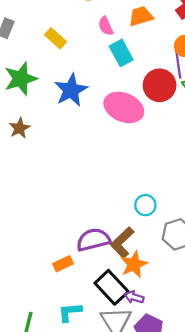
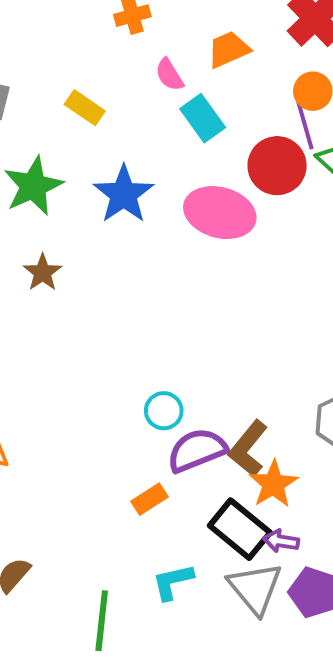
cyan circle: (145, 205) -> (164, 411), moved

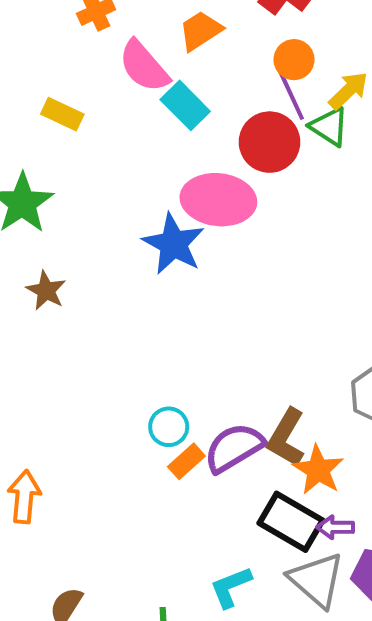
pink semicircle: (169, 75) -> (144, 66), size x1.6
blue star: (124, 194) -> (173, 244), moved
cyan circle: (164, 411) -> (169, 427), moved
orange rectangle: (150, 499) -> (186, 461), moved

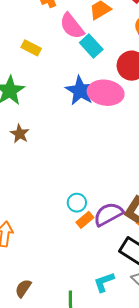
blue star: (173, 244) -> (80, 91), moved

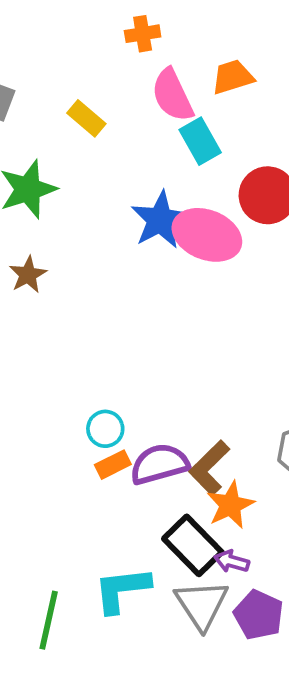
cyan L-shape: (104, 282) -> (122, 590), size x1.4

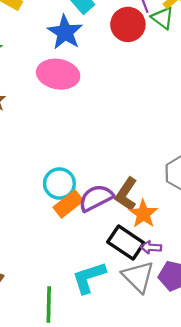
blue star: (160, 220) -> (65, 32), moved
pink ellipse: (207, 235) -> (58, 74), moved
cyan circle: (105, 429) -> (59, 184), size x1.4
orange rectangle: (113, 465) -> (68, 204), size x1.4

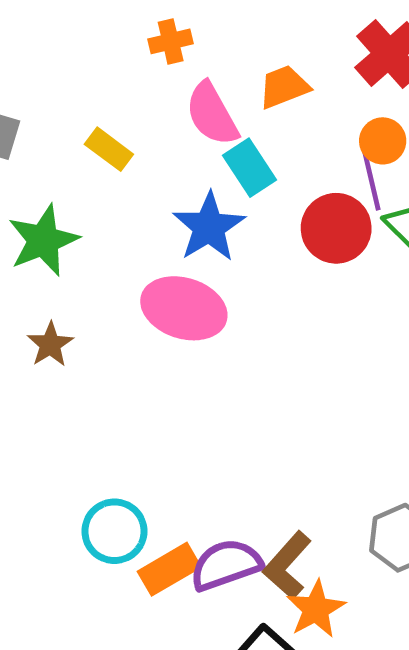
cyan circle: (59, 184) -> (114, 531), moved

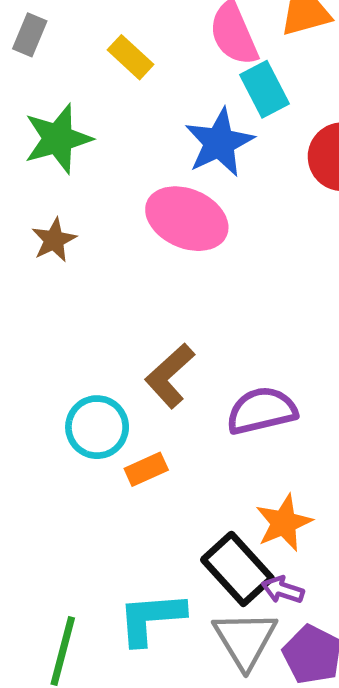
purple semicircle: (226, 565) -> (262, 411), moved
brown L-shape: (287, 565) -> (170, 376), moved
orange rectangle: (169, 569) -> (146, 469), size x0.7

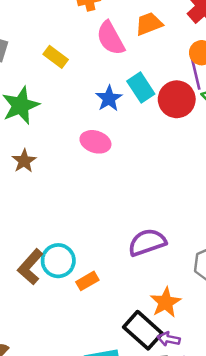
cyan rectangle: (264, 89) -> (141, 87), moved
blue star: (219, 143) -> (109, 98), size x0.7
pink ellipse: (187, 219) -> (95, 142), size x0.7
brown L-shape: (170, 376) -> (30, 267), moved

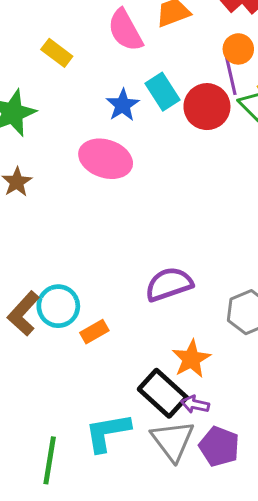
pink ellipse: (95, 142) -> (106, 159), size x1.4

